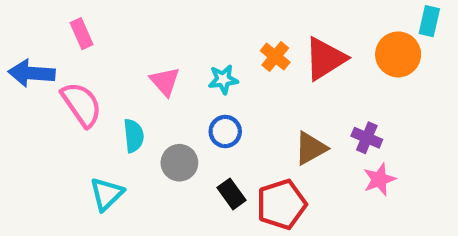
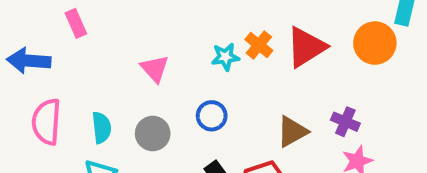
cyan star: (223, 79) -> (225, 57), moved
pink semicircle: (82, 104) -> (46, 122), moved, turned -141
cyan semicircle: (134, 136) -> (102, 128), moved
gray circle: (179, 163) -> (153, 134), moved

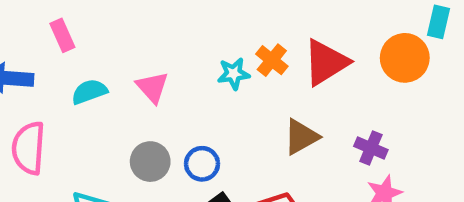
blue circle: (212, 116) -> (202, 164), moved
cyan semicircle: (102, 128) -> (89, 92), moved, turned -104
brown triangle: (292, 132) -> (301, 137), moved

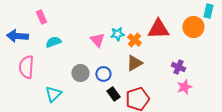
orange cross: (272, 60) -> (134, 40), moved
red triangle: (326, 62) -> (158, 29), turned 30
pink triangle: (152, 87) -> (97, 40), moved
brown triangle: (301, 137) -> (134, 63), moved

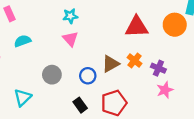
cyan star: (117, 34) -> (70, 16), moved
orange cross: (134, 40) -> (134, 61), moved
blue circle: (103, 74) -> (88, 76), moved
black rectangle: (113, 94) -> (80, 105), moved

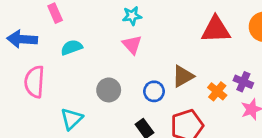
orange cross: (134, 61) -> (217, 91), moved

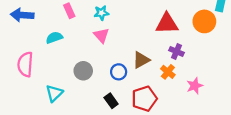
pink rectangle: (55, 13) -> (69, 11), moved
blue arrow: (22, 39) -> (22, 15), moved
purple cross: (243, 82) -> (176, 51), moved

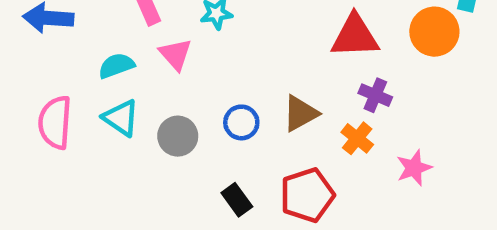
pink triangle: (101, 35) -> (175, 54), moved
blue circle: (119, 72) -> (241, 122), moved
cyan triangle: (54, 93) -> (121, 118), moved, turned -42

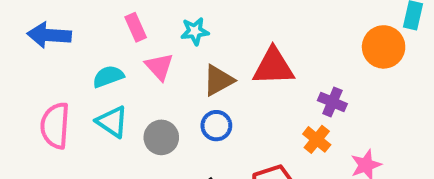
red triangle: (355, 36) -> (273, 67), moved
brown triangle: (300, 113) -> (218, 80), moved

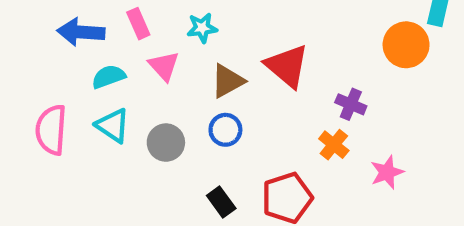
blue arrow: (49, 35) -> (81, 32), moved
red triangle: (273, 67) -> (287, 66), turned 42

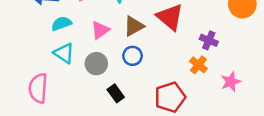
pink triangle: (164, 66) -> (100, 30), moved, turned 36
pink semicircle: (51, 130) -> (38, 88), moved
black rectangle: (221, 202) -> (116, 93), moved

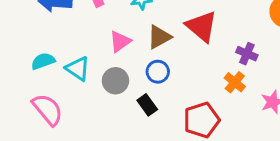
cyan semicircle: (61, 24) -> (43, 61), moved
pink semicircle: (38, 88) -> (48, 109), turned 136
black rectangle: (116, 93) -> (147, 105), moved

